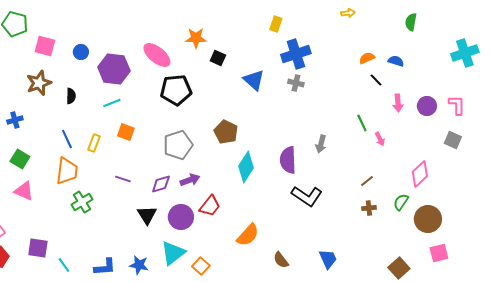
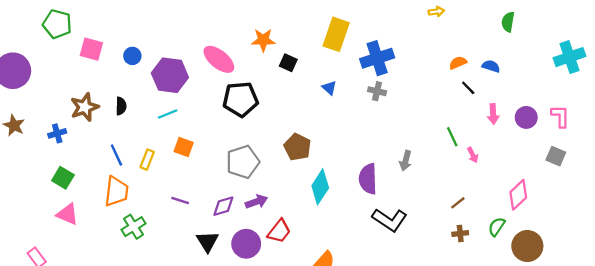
yellow rectangle: (276, 24) -> (336, 34), moved, size x1.8
blue triangle: (254, 80) -> (329, 88), size x0.6
brown star: (39, 83) -> (85, 107), moved

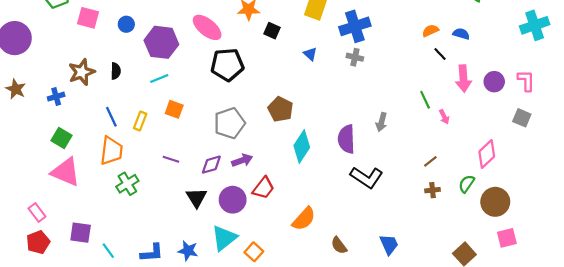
pink arrow: (493, 114) -> (463, 78), size x1.4
pink triangle: (67, 214) -> (66, 172), size x1.4

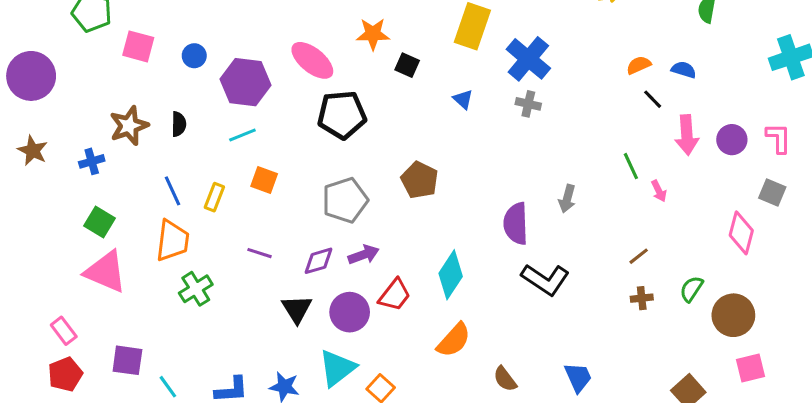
blue cross: (355, 26) -> (528, 59), turned -32
cyan diamond: (302, 147) -> (451, 275), moved
pink diamond: (487, 154) -> (741, 233), moved, turned -32

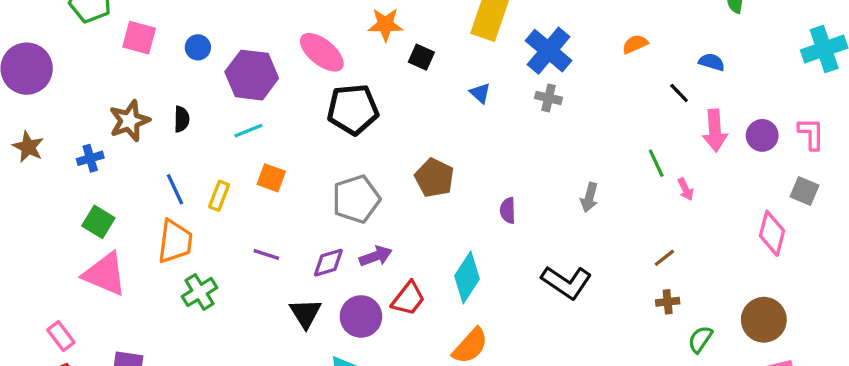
orange semicircle: (639, 65) -> (635, 44), moved
purple semicircle: (516, 224) -> (508, 210), moved, size x0.6
green semicircle: (691, 289) -> (700, 339), moved

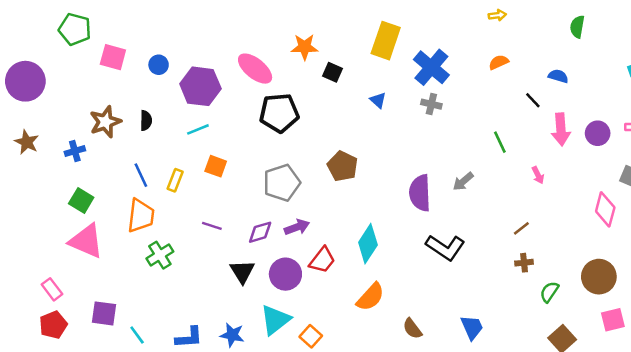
green line: (656, 163) -> (500, 142), moved
gray arrow: (589, 197) -> (463, 181), turned 35
purple semicircle: (508, 210) -> (420, 193), moved, size x1.8

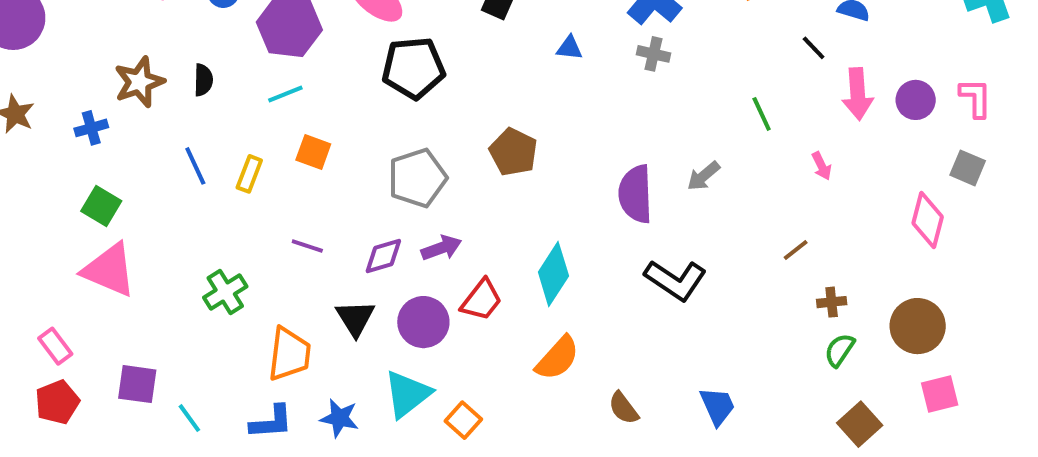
blue triangle: (378, 100) -> (569, 48), turned -36
orange trapezoid: (141, 216) -> (289, 354), moved
brown cross: (524, 263) -> (832, 302), moved

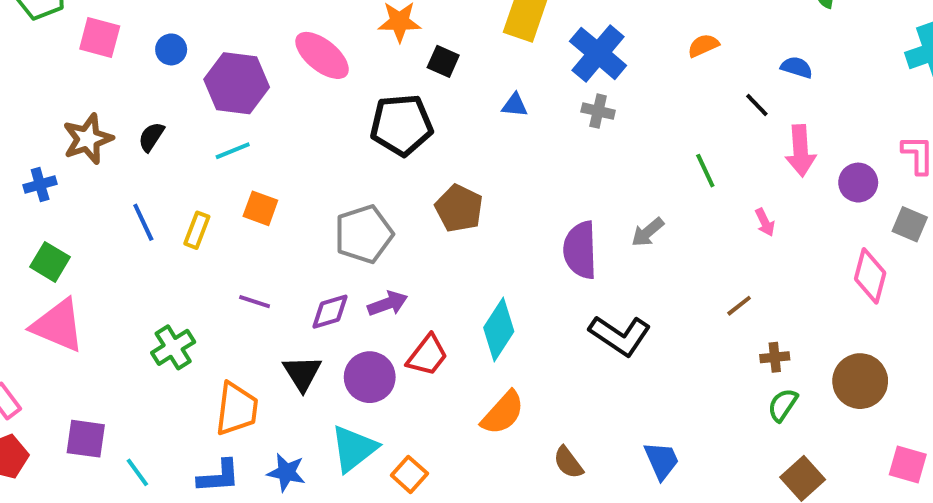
black pentagon: (413, 68) -> (401, 125), moved
black semicircle: (203, 80) -> (151, 137), turned -148
purple circle: (916, 100) -> (858, 183), moved
pink square: (940, 394) -> (908, 464), moved, turned 30

